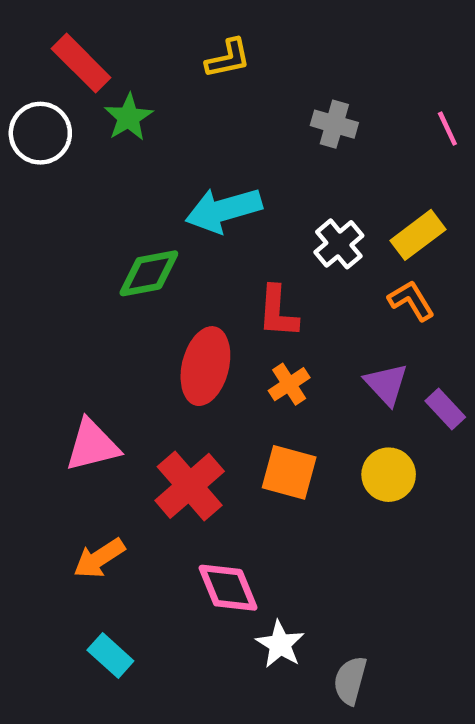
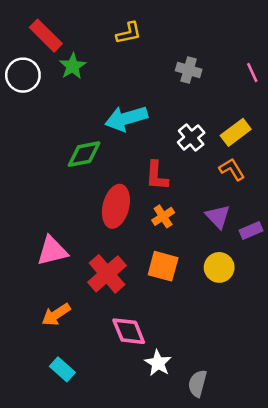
purple rectangle: (445, 409) -> (251, 230), turned -70

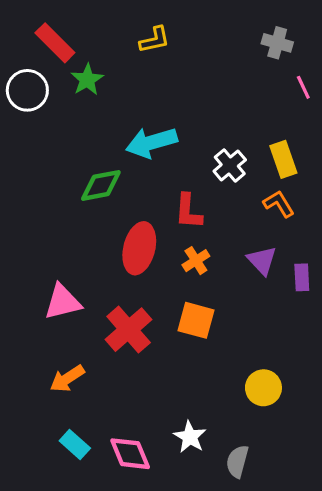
gray cross: (189, 70) -> (277, 43), moved
yellow rectangle: (236, 132) -> (283, 159), turned -72
purple rectangle: (251, 230) -> (302, 277), turned -70
yellow circle: (219, 267) -> (263, 388), moved
pink diamond: (129, 331) -> (130, 454), moved

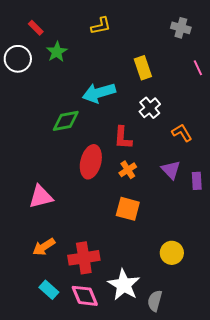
red rectangle: (55, 43) -> (36, 28), size x0.6
pink line: (303, 87) -> (198, 68), moved
yellow rectangle: (283, 159) -> (143, 68), moved
red cross: (129, 330) -> (84, 258), moved, turned 32
white star: (190, 437) -> (124, 285), size x1.5

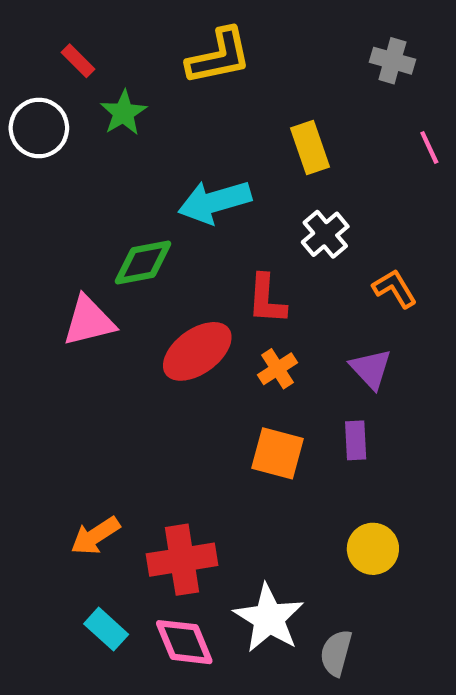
yellow L-shape: (101, 26) -> (219, 56), size x1.5
red ellipse: (91, 162) -> (197, 351), turned 40
purple rectangle: (197, 181) -> (356, 440), moved
pink triangle: (41, 197) -> (89, 321), moved

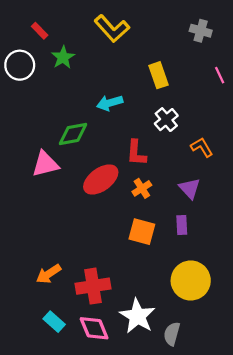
yellow L-shape: (219, 56) -> (112, 29), turned 60
cyan arrow: (215, 202) -> (110, 103), size x0.7
yellow circle: (373, 549) -> (191, 281), size x1.5

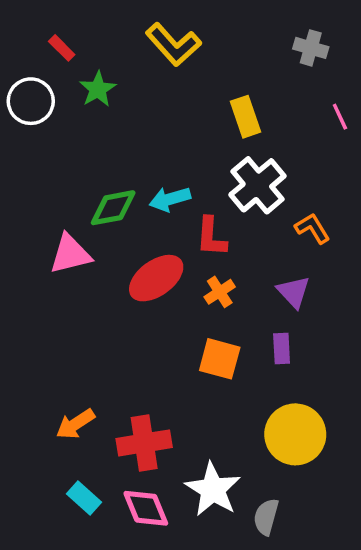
cyan arrow: (110, 103) -> (170, 199), moved
white cross: (166, 120) -> (257, 185), size x1.5

